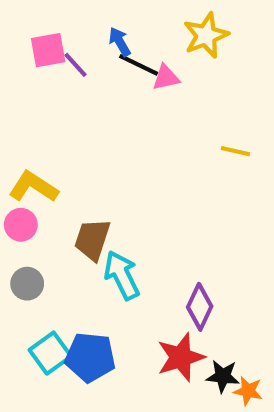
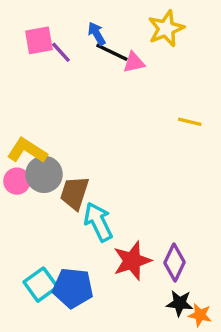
gray circle: (27, 284) -> (44, 174), moved, size x1.4
purple diamond: (200, 307) -> (175, 262), moved
red star: (181, 357) -> (132, 261), moved

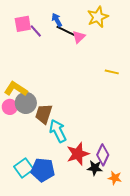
pink triangle: (134, 62) -> (79, 37), turned -32
black star: (180, 303) -> (95, 168), moved
orange star: (200, 315) -> (115, 178), moved

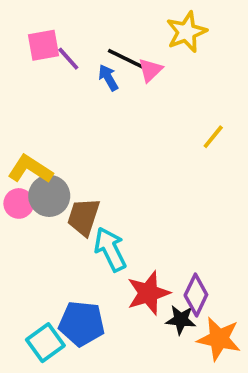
blue arrow: (57, 20) -> (108, 78), moved
yellow line: (112, 72) -> (213, 137), turned -64
cyan square: (24, 168) -> (45, 343), moved
orange star: (115, 178) -> (219, 339), size x1.6

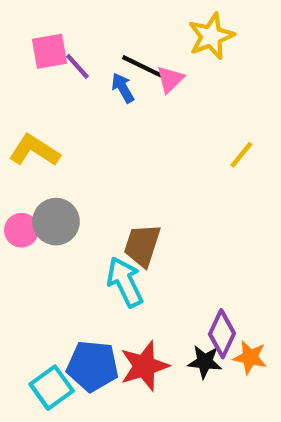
yellow L-shape: (30, 169) -> (34, 150), moved
brown trapezoid: (84, 217) -> (142, 245), moved
red star: (148, 293) -> (144, 366), moved
orange star: (219, 339) -> (250, 357), moved, size x0.7

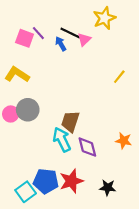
pink square: (49, 51) -> (25, 38), moved, turned 30
purple diamond: (222, 334) -> (87, 147), moved, turned -40
orange star: (250, 357) -> (124, 141), moved
black star: (205, 362) -> (108, 188), moved

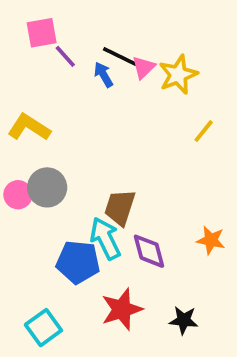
yellow star: (104, 18) -> (178, 75), moved
pink square: (25, 38) -> (42, 33), moved, turned -30
blue pentagon: (46, 181) -> (78, 262), moved

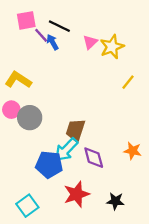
black line: (120, 56) -> (59, 26), moved
blue arrow: (104, 75) -> (53, 42), moved
pink circle: (18, 195) -> (11, 110), moved
cyan arrow: (105, 238) -> (66, 150), turned -110

